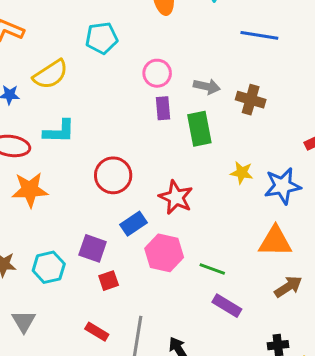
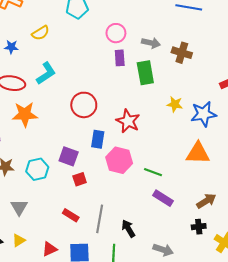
yellow semicircle: (50, 74) -> (41, 33), size x0.7
cyan L-shape: (59, 131) -> (46, 73), turned -35
blue rectangle: (133, 224) -> (98, 139), turned -48
brown arrow: (288, 287) -> (206, 201), moved

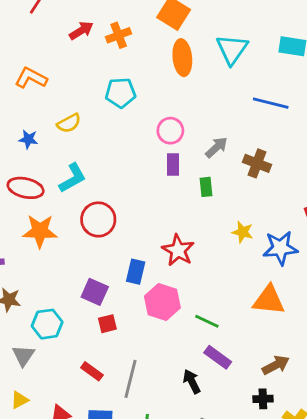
gray arrow: (151, 43) -> (216, 147), turned -60
green rectangle: (145, 73) -> (206, 187), size x0.6
red circle: (84, 105) -> (98, 219), moved
cyan hexagon: (37, 169) -> (47, 324), moved
black arrow: (128, 229) -> (192, 381), moved

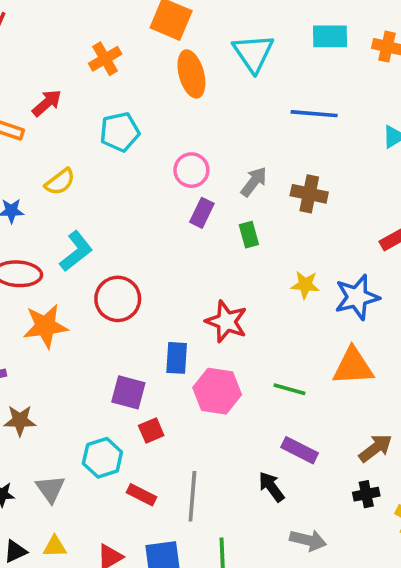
red arrow: (81, 31) -> (47, 103), moved
purple rectangle: (173, 164) -> (202, 213), turned 35
green line: (207, 321) -> (289, 389), moved
cyan hexagon: (47, 324) -> (102, 458), moved
yellow triangle: (20, 400) -> (55, 547), turned 36

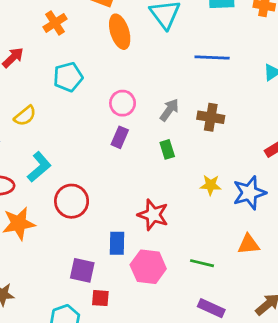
purple rectangle: (202, 213) -> (120, 137), moved
orange triangle: (353, 366) -> (249, 244), size x0.7
red square: (151, 431) -> (100, 298), turned 30

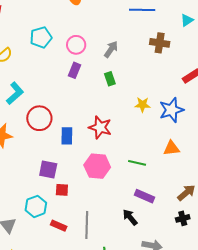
cyan pentagon: (68, 77) -> (41, 37), moved
brown cross: (211, 117) -> (160, 43), moved
blue rectangle: (117, 243) -> (67, 136), moved

